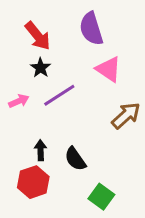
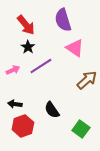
black arrow: (41, 150) -> (15, 104), moved, turned -80
green square: (101, 197) -> (81, 129), moved

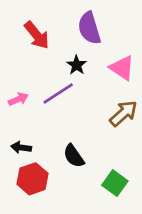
black star: (28, 47) -> (77, 65), moved
pink triangle: (75, 48) -> (122, 68), moved

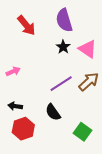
black star: (77, 65) -> (63, 47), moved
purple line: (58, 93) -> (61, 84), moved

